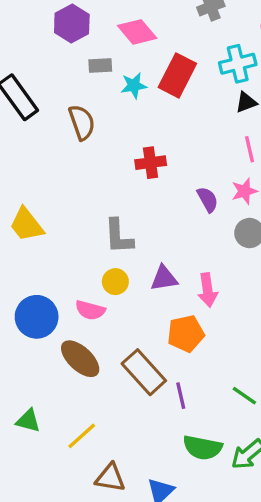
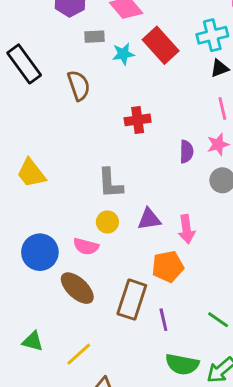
red rectangle: (177, 75) -> (161, 45), turned -69
purple semicircle: (208, 199) -> (186, 152), turned 30
brown rectangle: (144, 372) -> (132, 300), turned 60

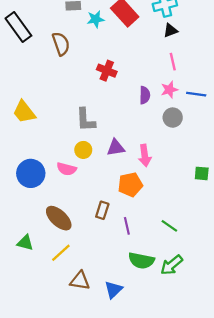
red cross: (138, 120) -> (107, 71), turned 30
brown ellipse: (77, 288) -> (59, 218), moved
brown rectangle: (132, 300) -> (102, 210), size x0.6

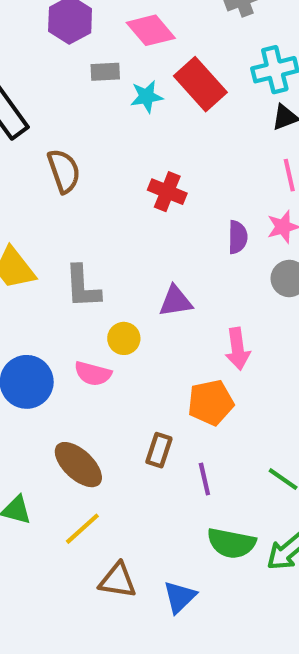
brown semicircle: (61, 44) -> (64, 171), moved
gray L-shape: (86, 120) -> (82, 287), moved
purple triangle: (116, 148) -> (176, 301), moved

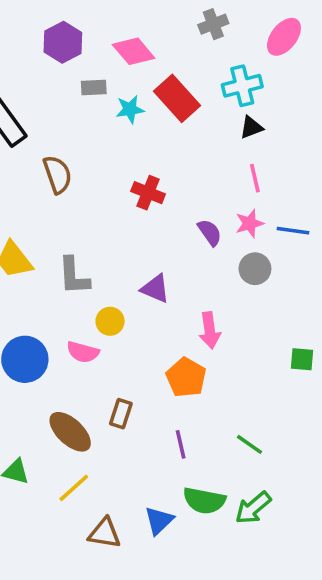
purple semicircle: (238, 237) -> (210, 232), turned -36
purple triangle: (176, 301) -> (155, 289), turned 32
orange pentagon: (211, 403) -> (186, 377), turned -30
brown rectangle: (159, 450) -> (121, 414), moved
blue triangle: (180, 597) -> (159, 521), moved

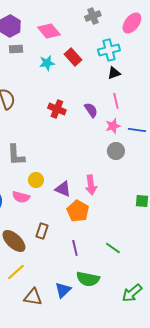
gray rectangle: (94, 88) -> (16, 49), moved
red rectangle: (177, 98) -> (73, 57), size x0.7
purple semicircle: (210, 232) -> (91, 110), moved
purple triangle: (155, 289) -> (63, 189), moved
green arrow: (253, 508) -> (132, 293), moved

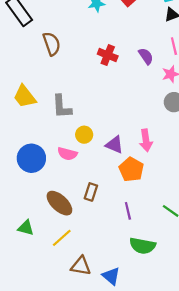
blue triangle: (63, 290) -> (111, 276), moved, turned -36

